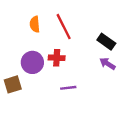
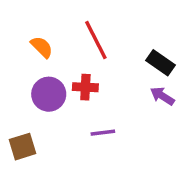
orange semicircle: (35, 24) -> (42, 47), moved, turned 140
brown square: (13, 84) -> (23, 147), moved

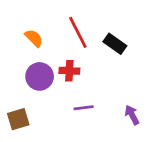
black rectangle: (161, 63) -> (115, 44), moved
purple arrow: (162, 96) -> (132, 115), moved, turned 30

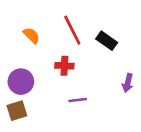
purple circle: (40, 76) -> (21, 82), moved
purple arrow: (132, 115) -> (128, 83), moved, turned -138

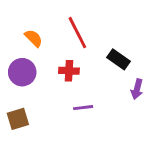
black rectangle: (107, 41) -> (119, 59), moved
purple circle: (21, 82) -> (22, 72), moved

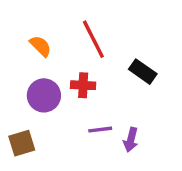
purple circle: (22, 72) -> (44, 95), moved
purple arrow: (137, 89) -> (131, 140), moved

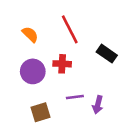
brown square: (22, 143) -> (40, 112), moved

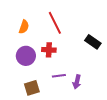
orange semicircle: (30, 34) -> (24, 27), turned 64
black rectangle: (107, 54) -> (93, 42), moved

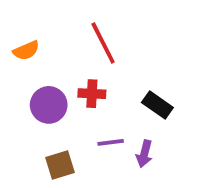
orange semicircle: (24, 27) -> (26, 51), moved, turned 48
black rectangle: (93, 42) -> (157, 105), moved

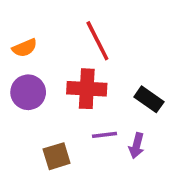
red cross: (92, 94) -> (87, 89), size x1.5
purple circle: (49, 105) -> (28, 92), moved

